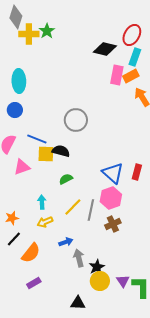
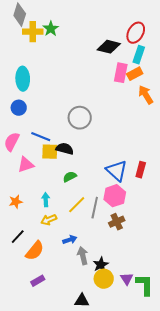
orange star: (12, 218) -> (16, 202), moved

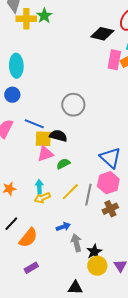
pink triangle: (26, 165) -> (45, 154), moved
yellow arrow: (49, 220) -> (42, 198), moved

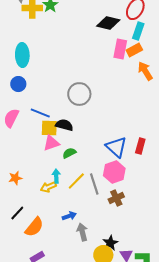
cyan arrow: (39, 187) -> (56, 176), moved
gray line: (88, 195) -> (94, 184), turned -30
black star: (94, 252) -> (110, 243), moved

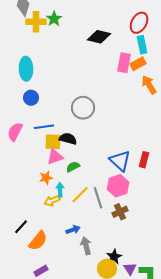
black diamond: (108, 23) -> (99, 37), moved
cyan rectangle: (138, 31) -> (142, 45), turned -30
blue circle: (18, 84) -> (31, 98), moved
blue line: (40, 113) -> (44, 127), turned -30
orange star: (15, 178) -> (46, 178), moved

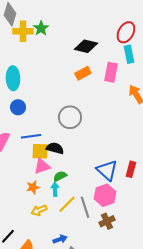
orange rectangle: (138, 64) -> (83, 73), moved
cyan arrow: (60, 190) -> (55, 189), moved

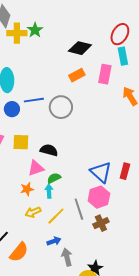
gray circle: (70, 117) -> (61, 107), moved
blue line: (31, 136) -> (34, 100), moved
yellow square: (40, 151) -> (21, 142), moved
yellow line: (67, 204) -> (56, 216), moved

